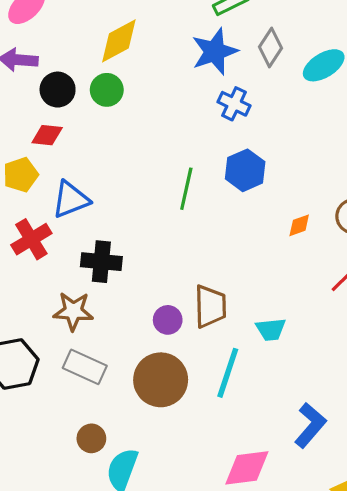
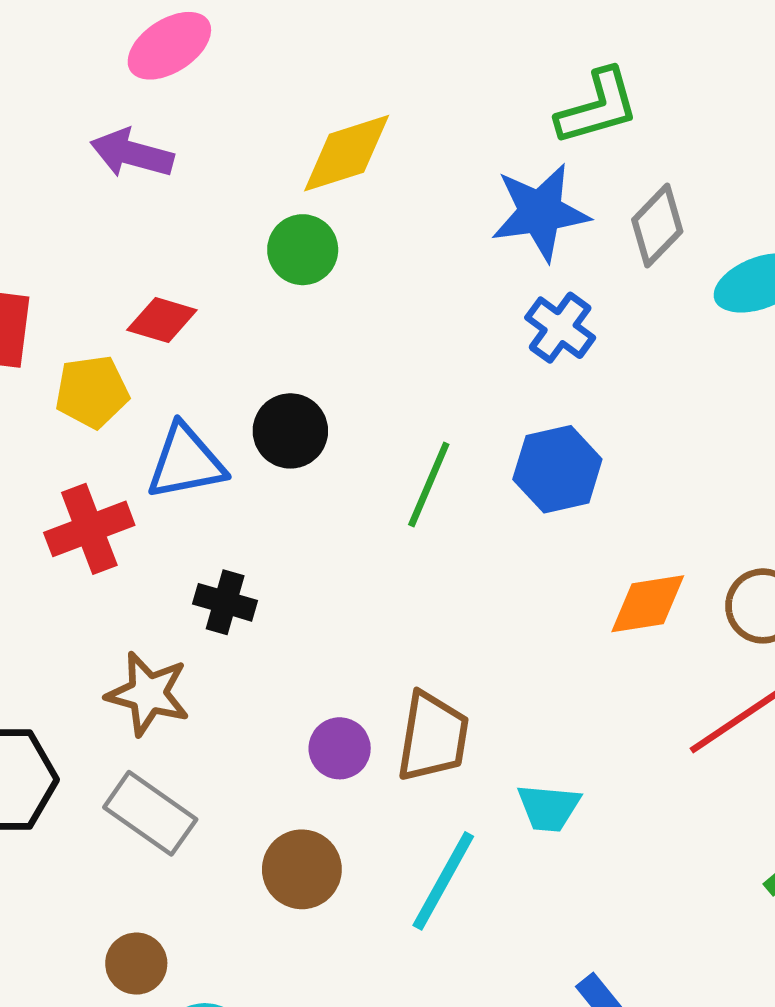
black circle: (58, 90) -> (290, 431), moved
orange diamond: (299, 225) -> (648, 604), size x1.5
black cross: (101, 262) -> (225, 602), size x0.7
brown circle: (161, 380) -> (302, 869), size x0.7

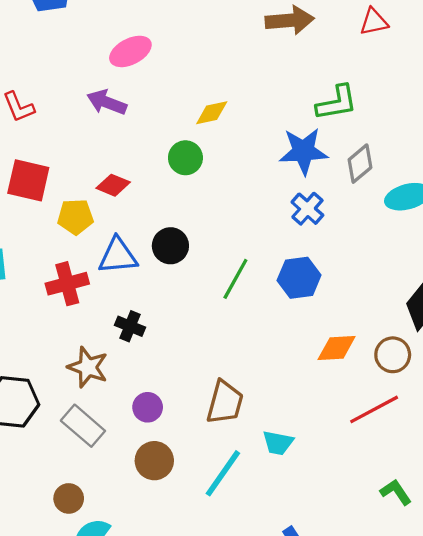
yellow diamond: (347, 153) -> (212, 113), size x0.7
purple circle: (340, 748) -> (148, 407), moved

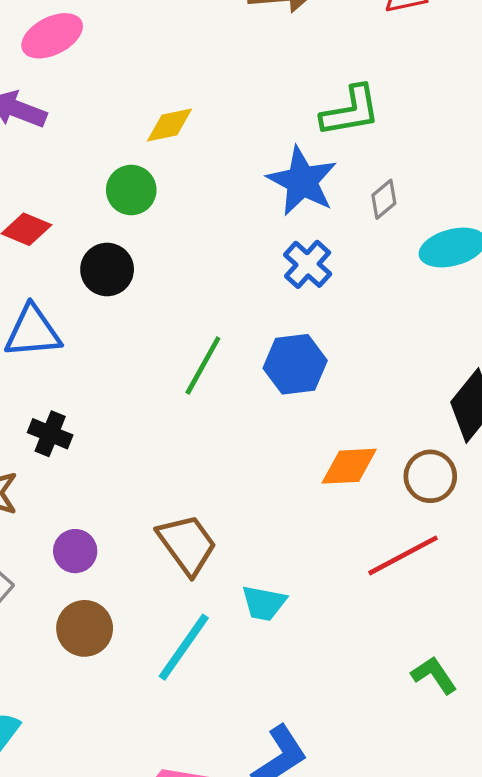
blue star: (303, 151) -> (302, 181), turned 30
gray diamond: (360, 164) -> (384, 199), size x0.7
black circle: (170, 246) -> (107, 269), moved
brown trapezoid: (225, 402) -> (187, 544), turned -51

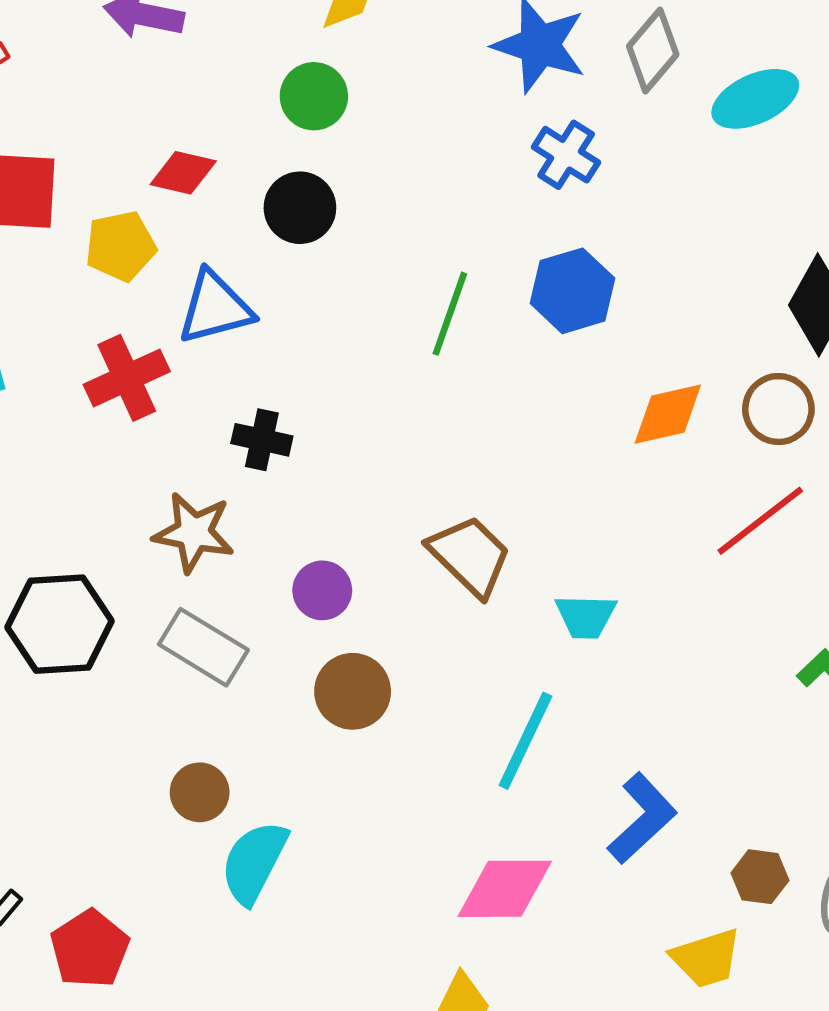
gray diamond: (384, 199) -> (653, 50), size x1.5
cyan line: (184, 647) -> (525, 741), moved

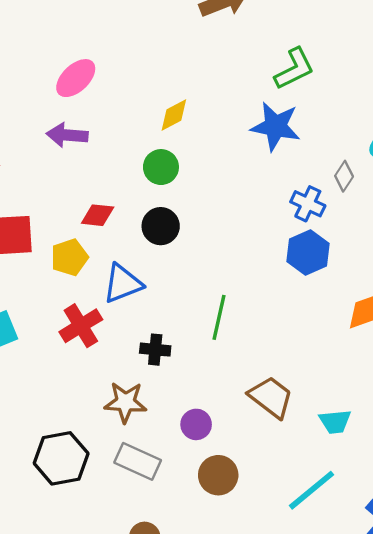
gray diamond: (653, 50) -> (344, 176), moved, size x0.7
blue cross: (566, 155) -> (308, 204), moved
green line: (450, 314) -> (219, 317), moved
cyan line: (525, 741) -> (311, 490), turned 32

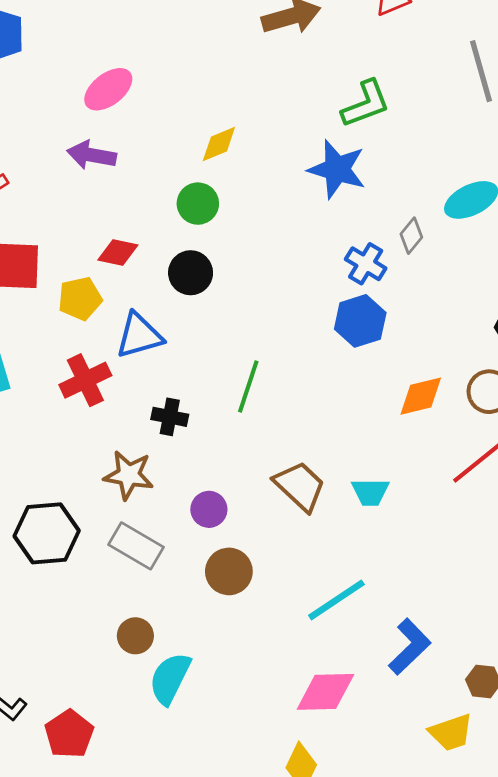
cyan trapezoid: (335, 422) -> (370, 492), moved

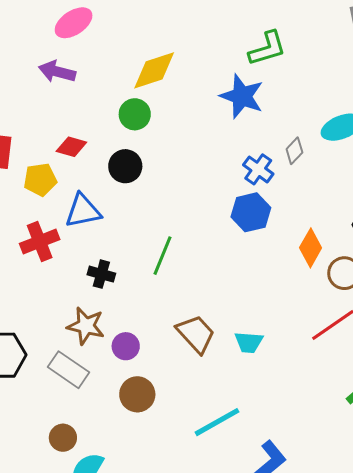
yellow diamond: (219, 144) -> (154, 70), size x1.5
orange diamond: (421, 396) -> (311, 248), moved, turned -51
brown star: (129, 475) -> (86, 326), moved

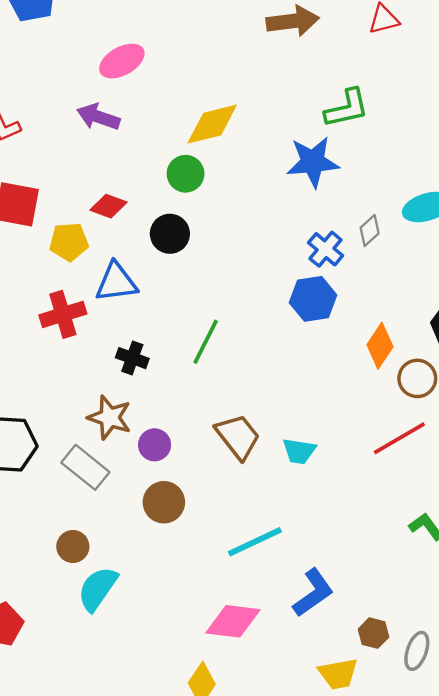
blue star: (242, 96) -> (313, 162), turned -30

